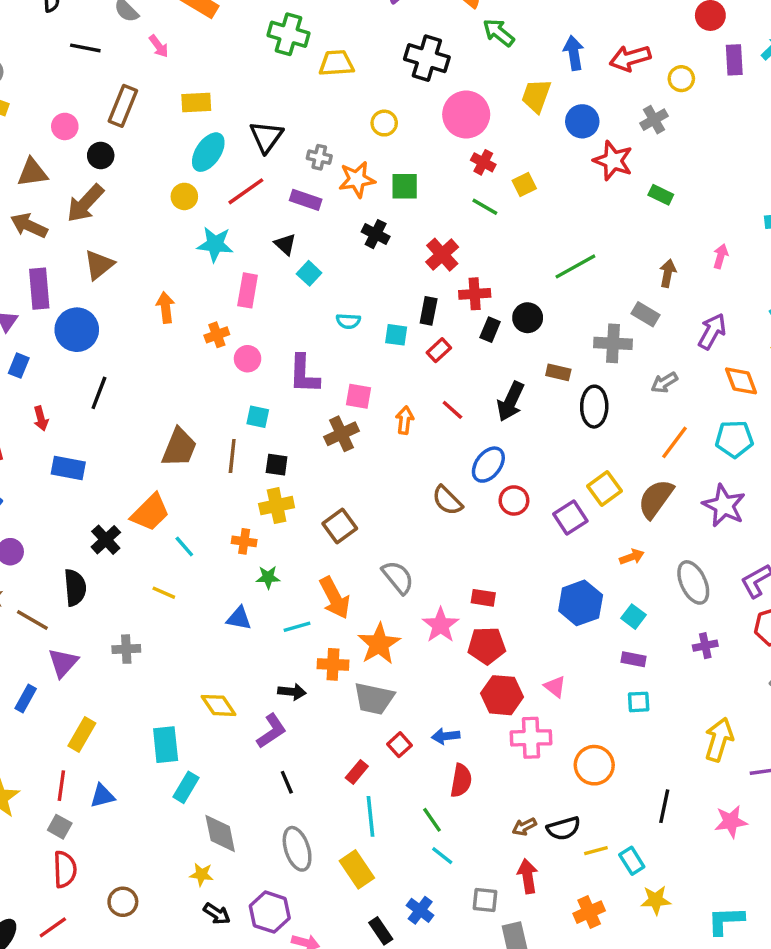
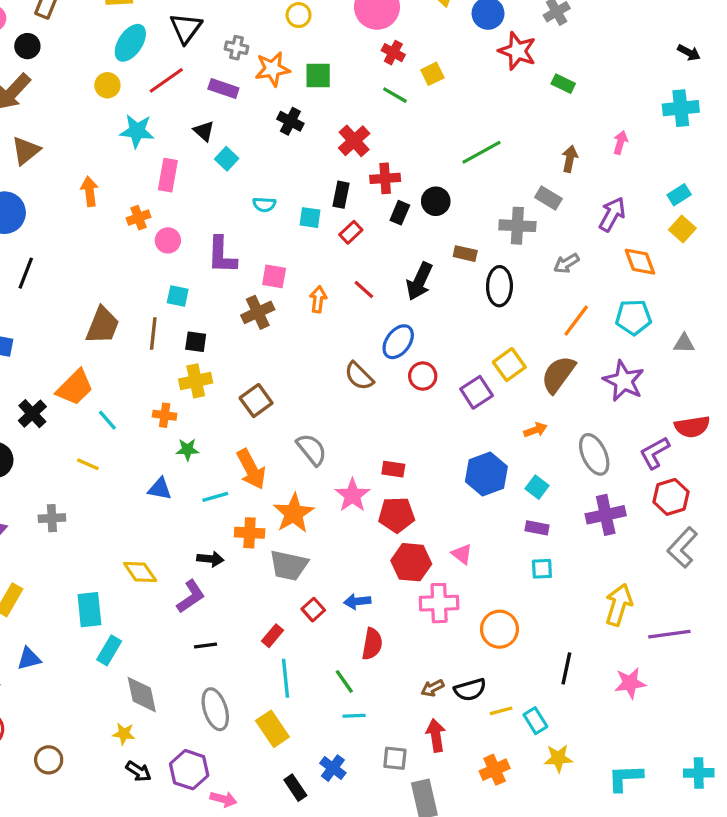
purple cross: (705, 646) -> (606, 515), size x1.6
black line: (287, 782) -> (205, 646), turned -75
cyan line: (442, 856) -> (354, 716), turned -40

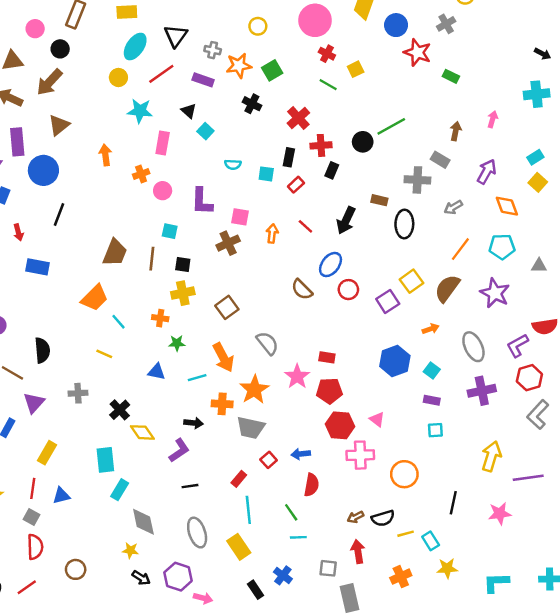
green square: (318, 75) -> (272, 70), turned -30
black circle: (436, 201) -> (363, 142), moved
black cross: (32, 414) -> (120, 410), moved

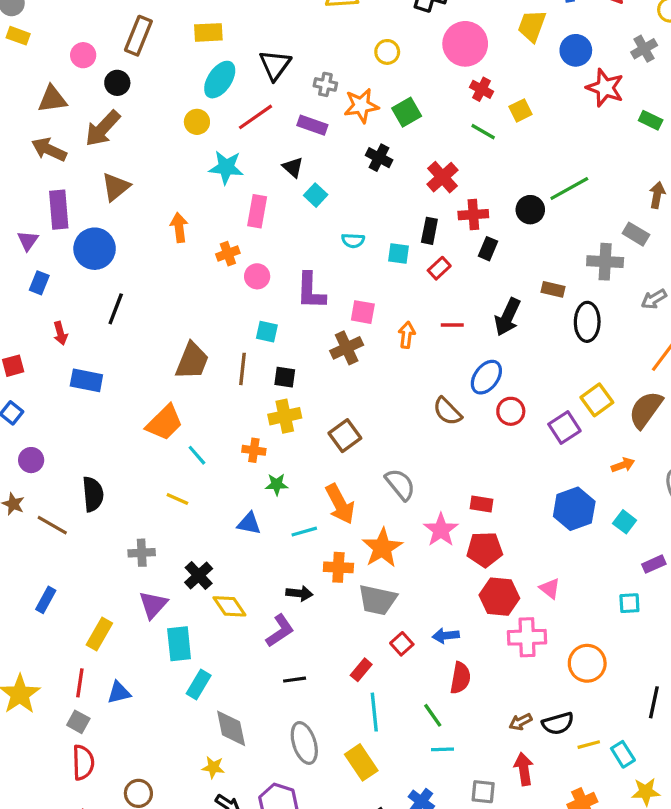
red line: (305, 226) -> (452, 325), turned -42
purple rectangle: (432, 400) -> (654, 564), moved, turned -35
purple triangle: (34, 403) -> (153, 605), moved

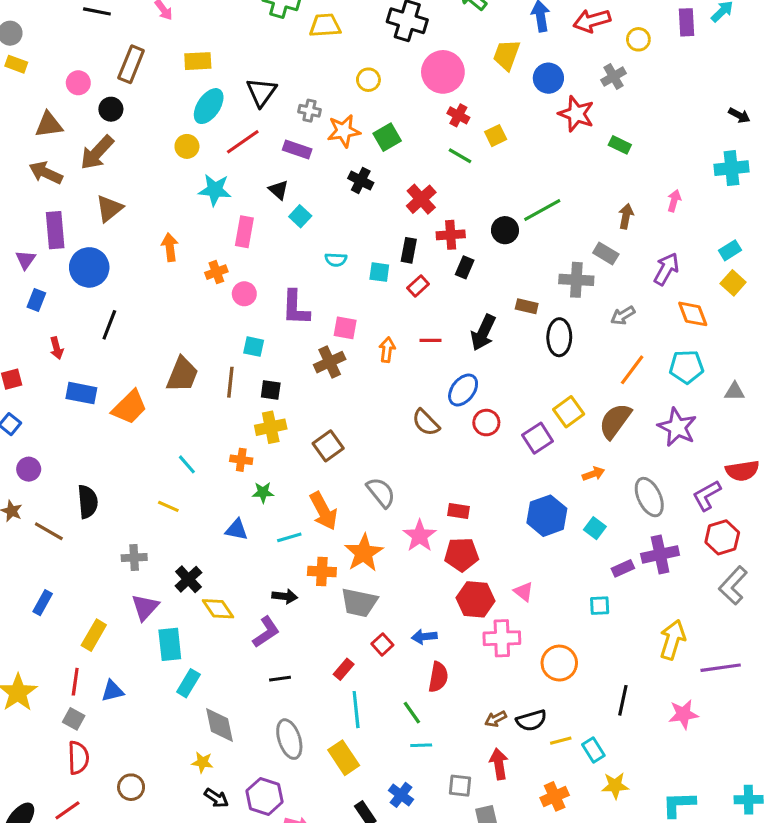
orange trapezoid: (164, 423) -> (130, 407), moved

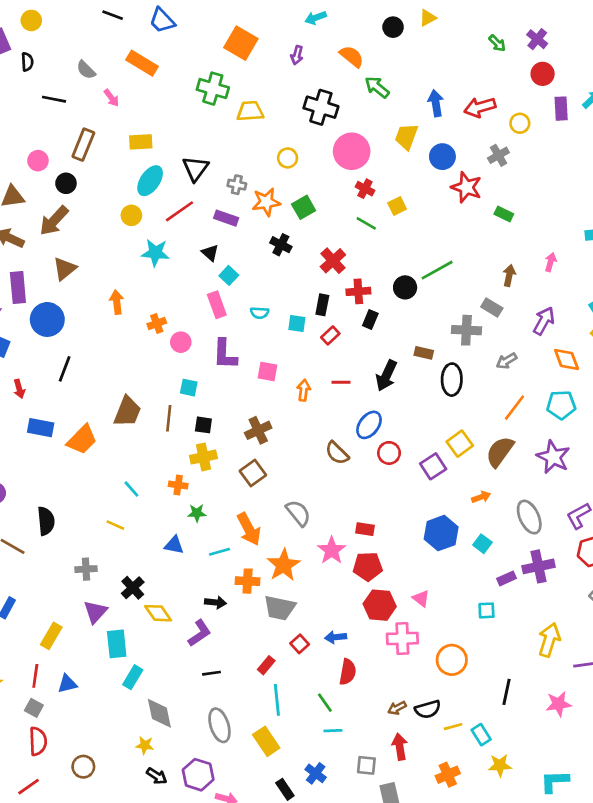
pink rectangle: (244, 232) -> (217, 305), moved, turned -30
brown cross: (330, 362) -> (258, 430), moved

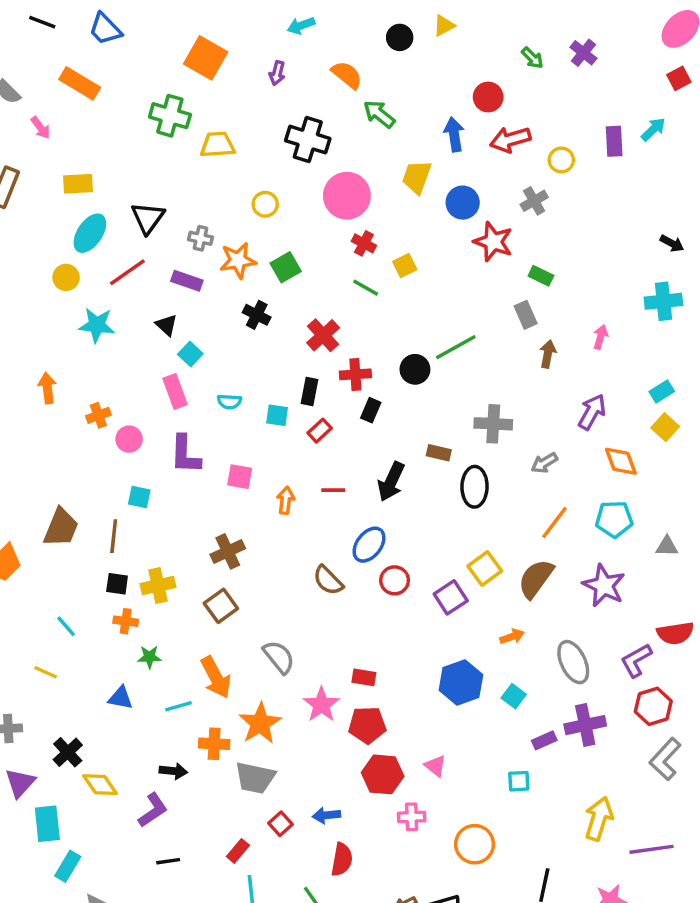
red circle: (543, 74) -> (488, 97), moved
gray rectangle: (492, 307) -> (526, 315), moved, turned 35
black square: (203, 425) -> (117, 584), moved
pink cross: (402, 639) -> (412, 817), size x0.7

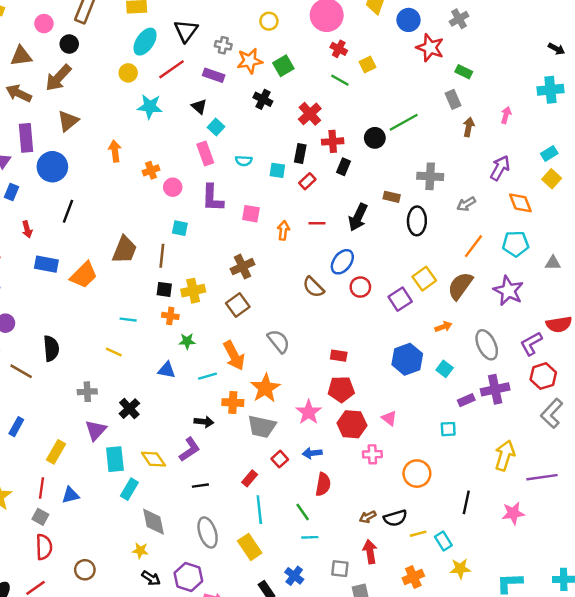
cyan line: (66, 626) -> (128, 320), turned -42
pink star: (321, 705) -> (309, 412), moved
yellow diamond: (100, 785) -> (153, 459), moved

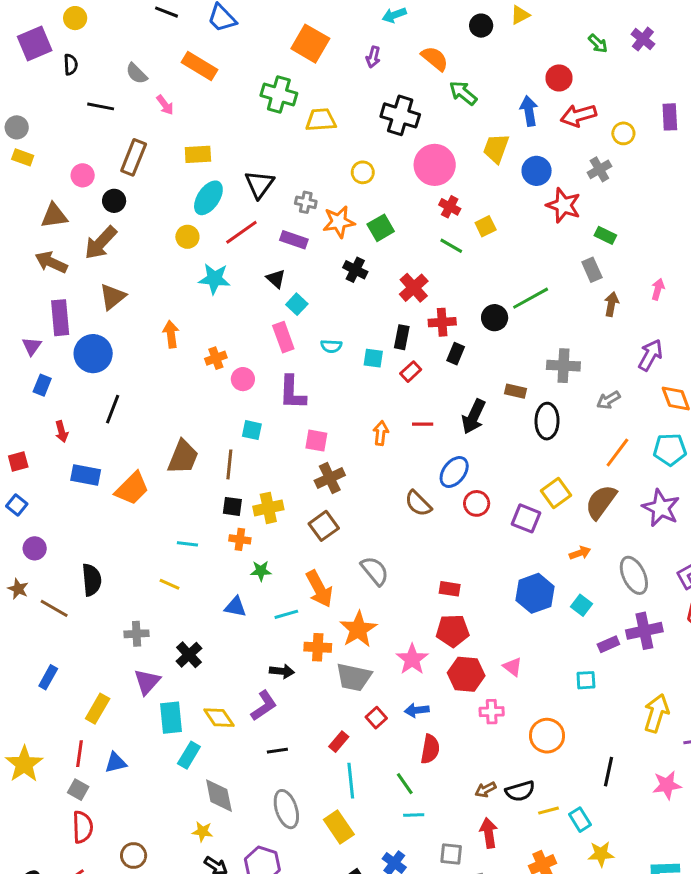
pink square: (251, 214) -> (316, 441), moved
purple square: (400, 299) -> (526, 518), turned -35

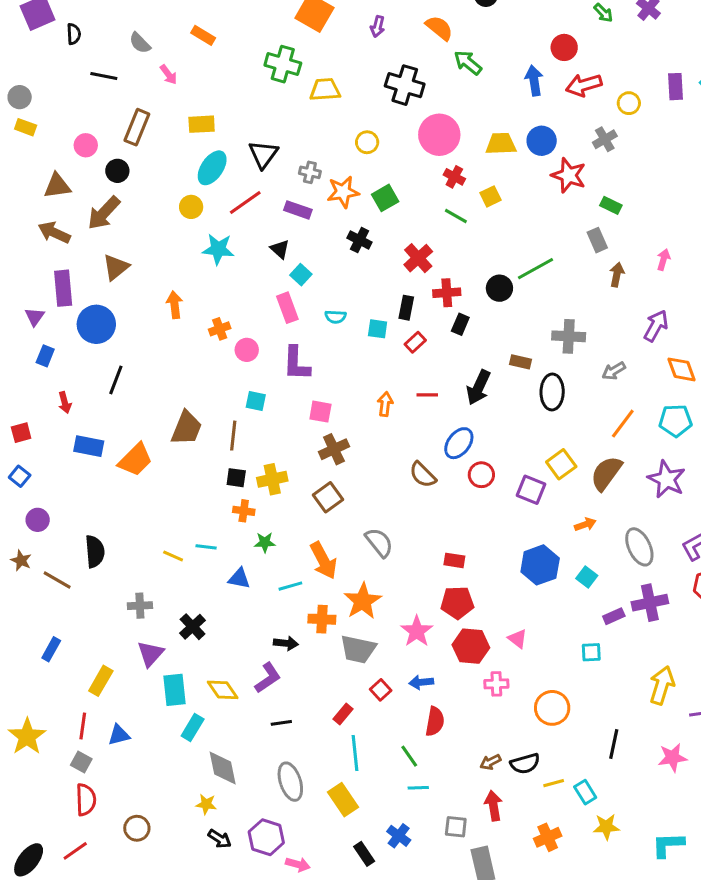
orange rectangle: (199, 66) -> (203, 35), size x0.7
yellow trapezoid: (496, 148) -> (501, 144), moved, turned 68
cyan line: (187, 544) -> (206, 547), moved

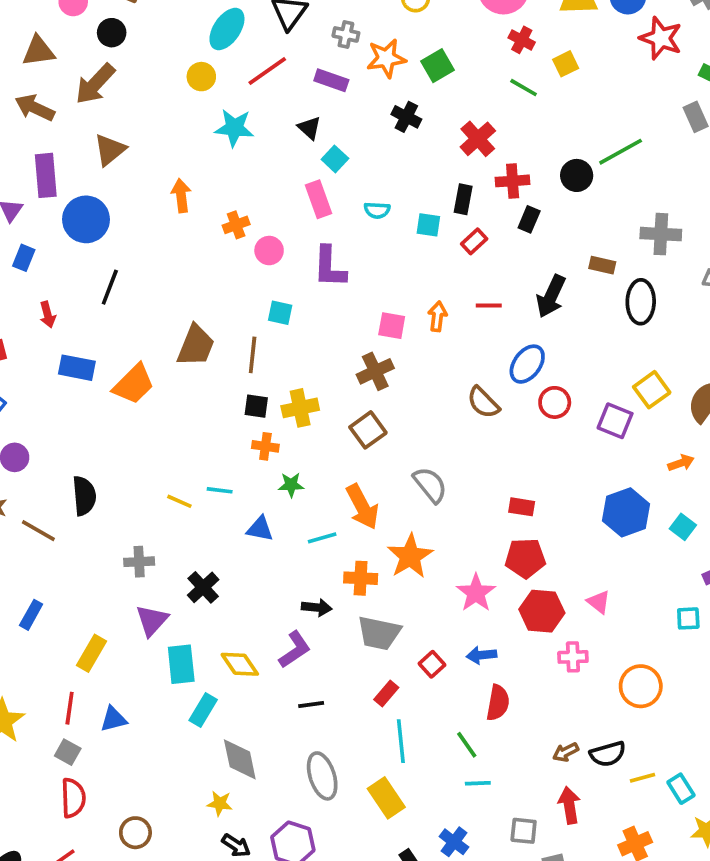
pink square: (320, 412) -> (392, 326), moved
gray trapezoid: (358, 649) -> (379, 633), moved

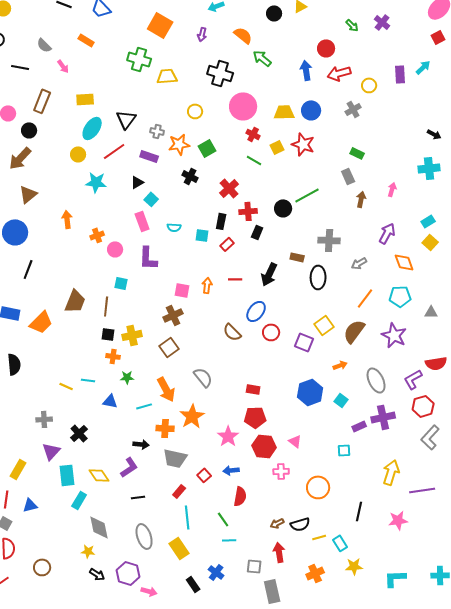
red star: (661, 38) -> (303, 144), moved
black triangle: (309, 128) -> (137, 182), turned 48
black semicircle: (84, 496) -> (14, 364), moved

